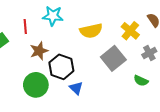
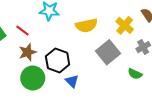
red line: (25, 27) -> (22, 31), moved, turned -48
brown star: (39, 51) -> (28, 52), moved

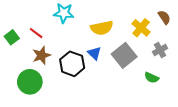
green circle: (33, 78) -> (30, 82), moved
blue triangle: (72, 81) -> (94, 53), moved

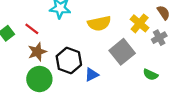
gray cross: (160, 50) -> (159, 38), moved
blue triangle: (94, 53) -> (92, 75), moved, turned 48
green circle: (30, 82) -> (39, 79), moved

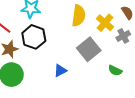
yellow semicircle: (99, 23) -> (79, 16), moved, turned -70
black hexagon: (69, 60) -> (34, 37), moved

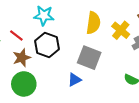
gray square: (89, 49) -> (89, 58), moved, turned -30

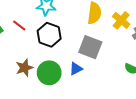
brown star: (22, 58) -> (24, 68), moved
green circle: (24, 84) -> (49, 73), moved

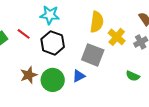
yellow cross: (121, 20) -> (117, 37), moved

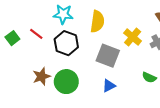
yellow semicircle: (97, 22) -> (97, 21), moved
blue triangle: (79, 76) -> (109, 86), moved

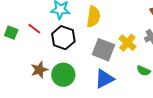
yellow cross: (133, 37) -> (127, 43), moved
green square: (12, 38) -> (11, 33), turned -32
blue triangle: (109, 86) -> (104, 79), size x1.5

